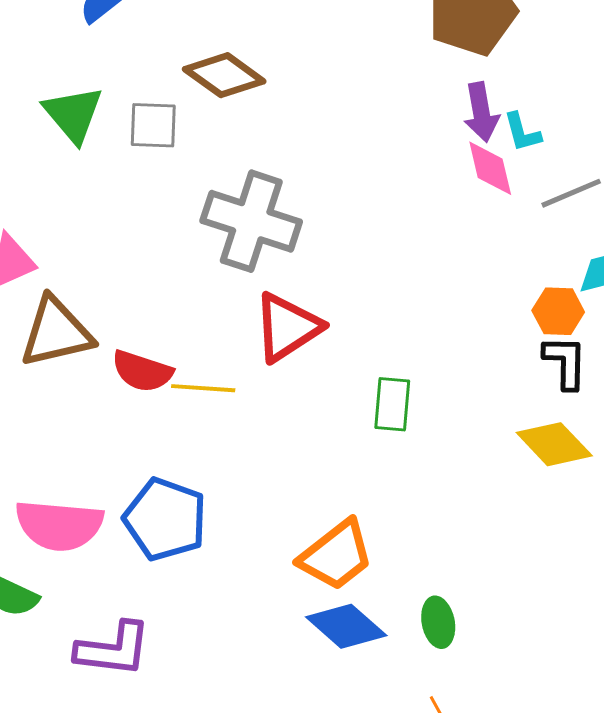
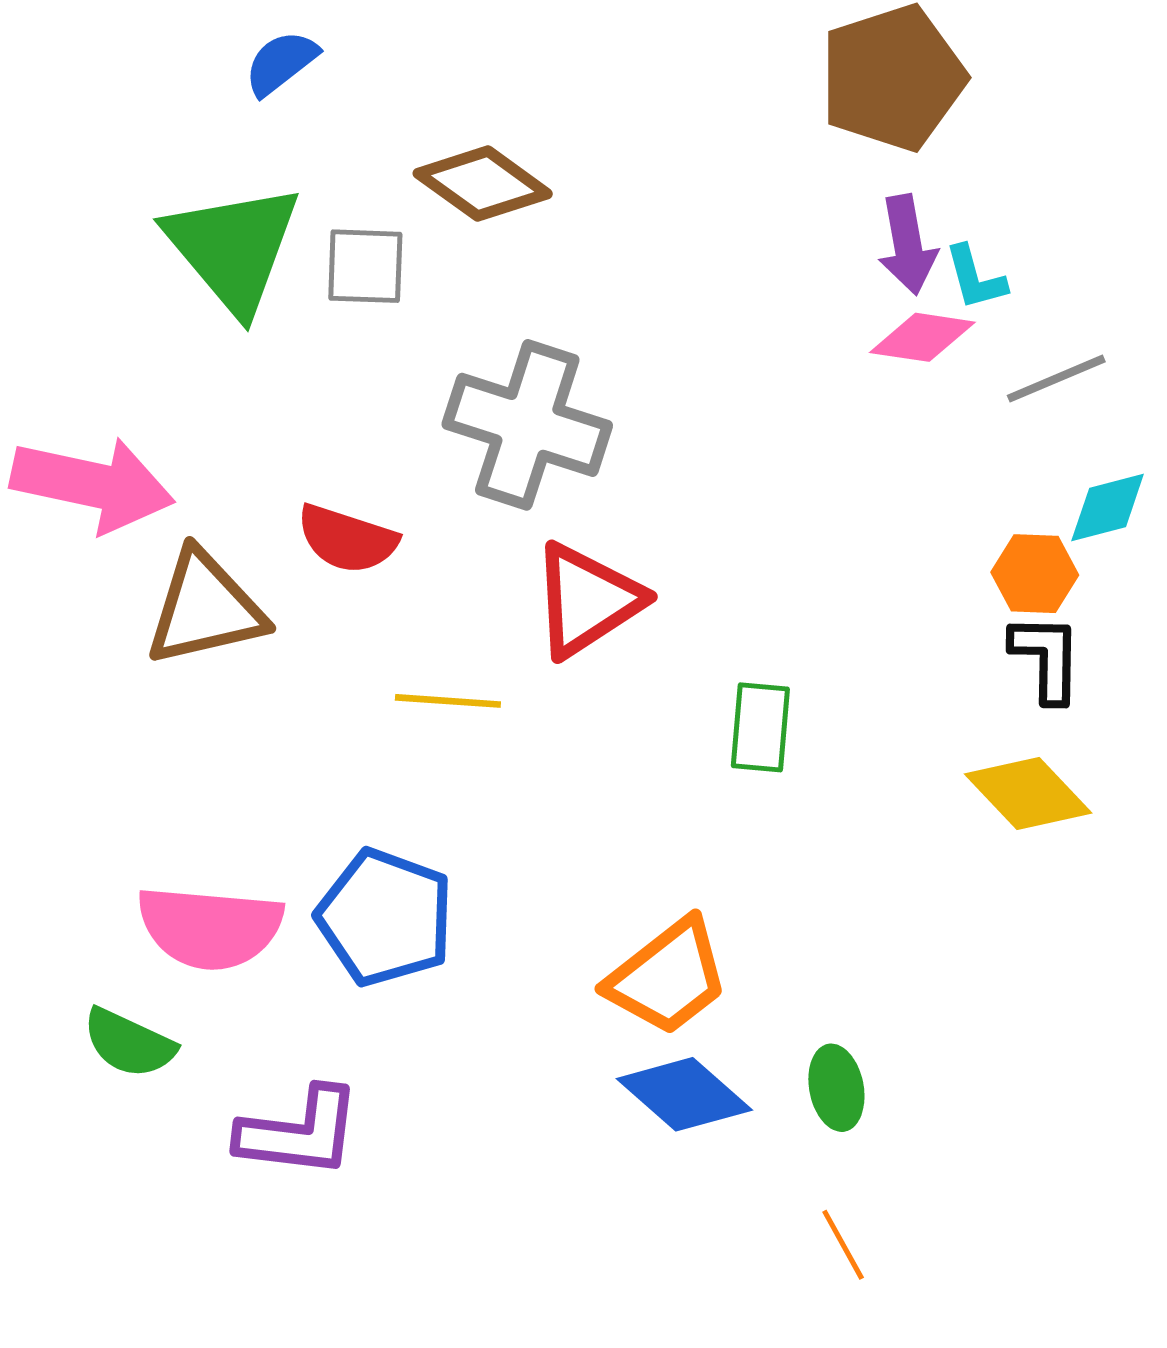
green triangle: (73, 114) -> (233, 248), size x1.4
pink diamond: (490, 168) -> (922, 337), turned -68
red semicircle: (142, 371) -> (347, 539), moved

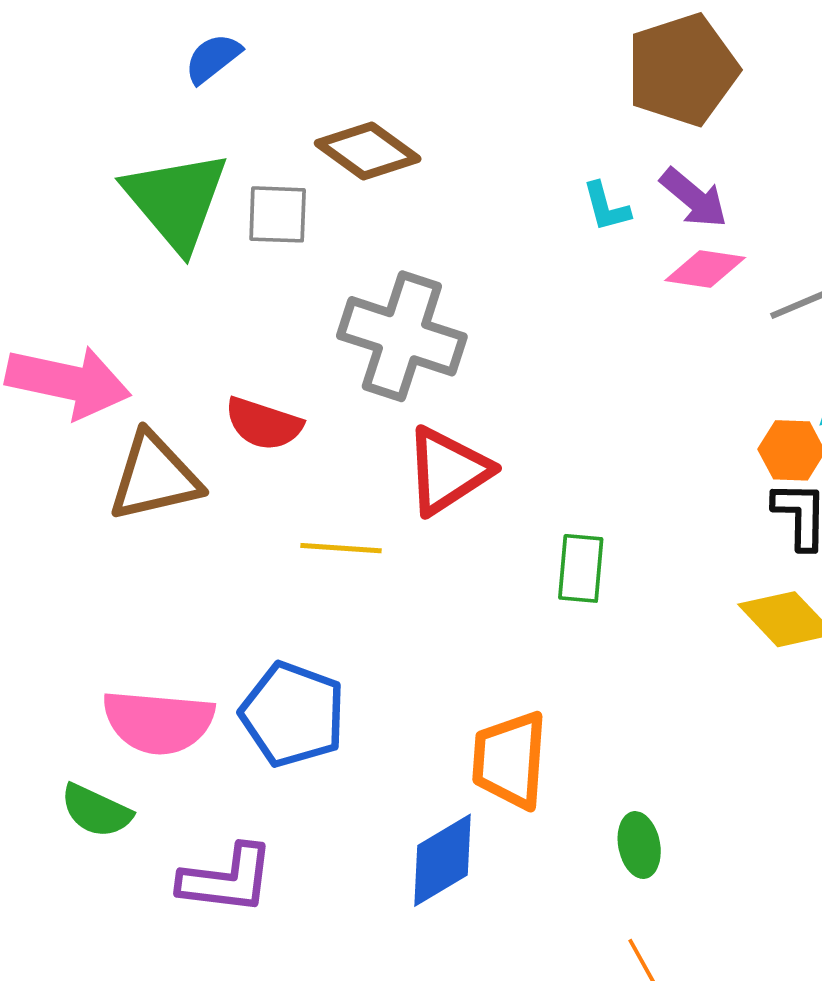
purple arrow: (908, 245) -> (694, 198), turned -40
cyan L-shape: (975, 278) -> (606, 207), moved
orange trapezoid: (668, 977) -> (510, 760), turned 132
blue diamond: (684, 1094) -> (443, 860), moved, turned -72

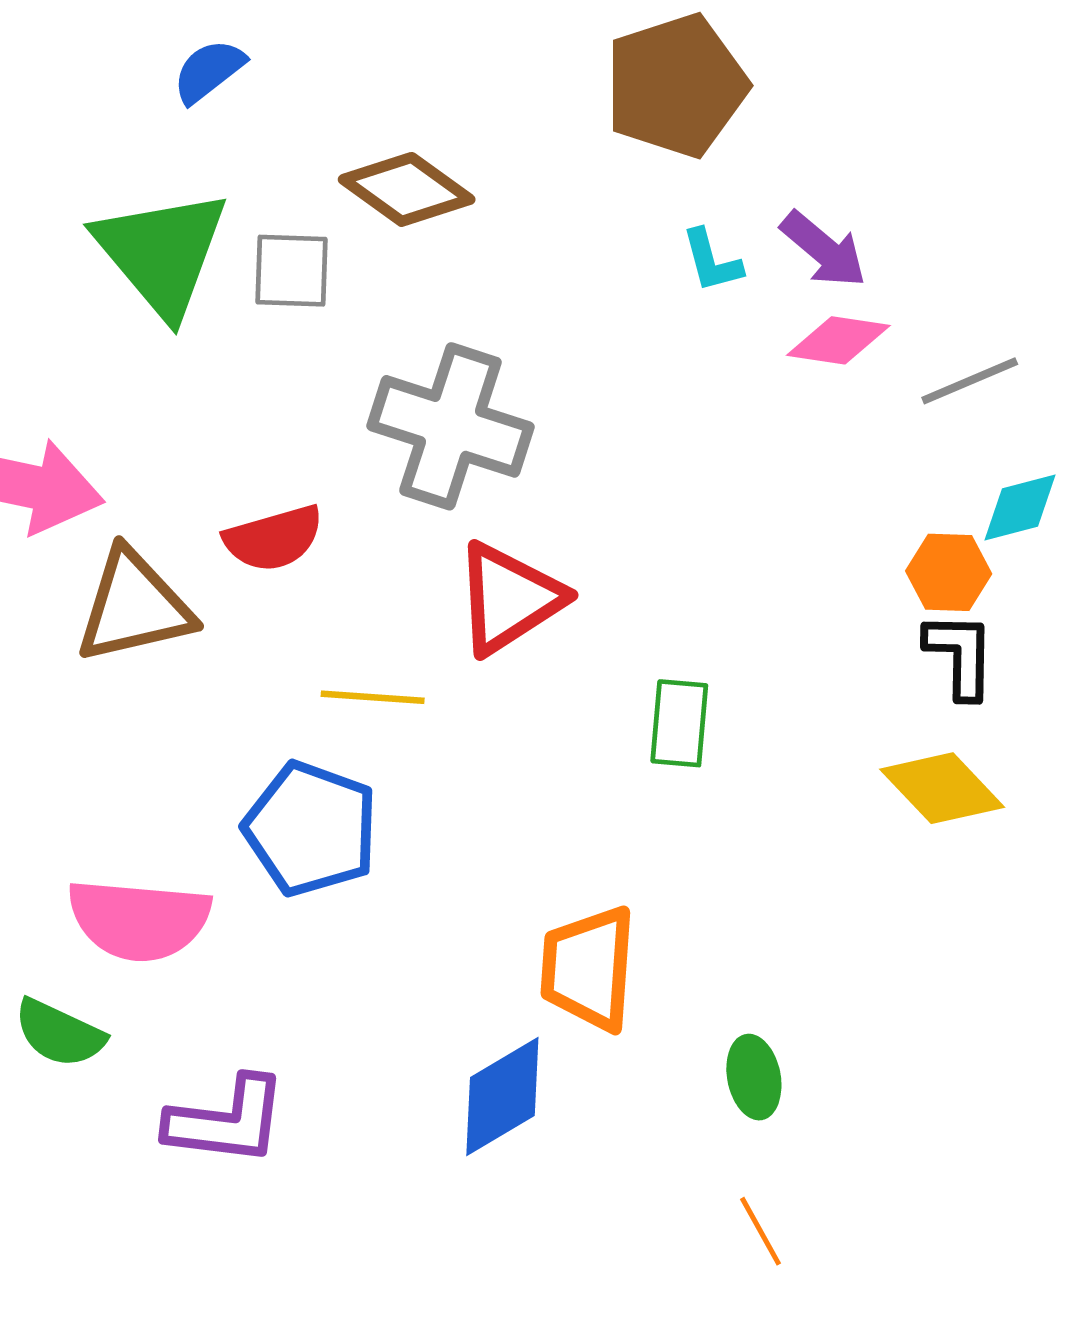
brown pentagon: (682, 70) -> (676, 86), moved
red semicircle: (264, 424) -> (274, 538), turned -34
blue pentagon: (293, 714) -> (311, 829), moved

